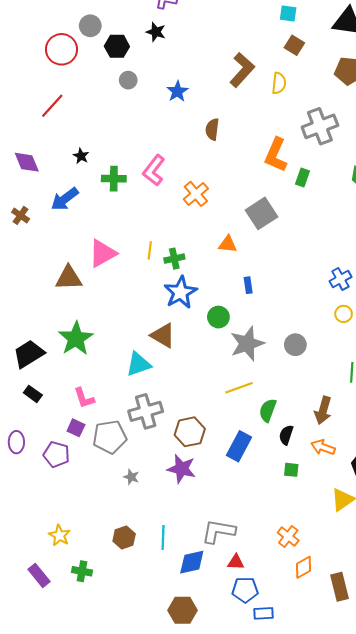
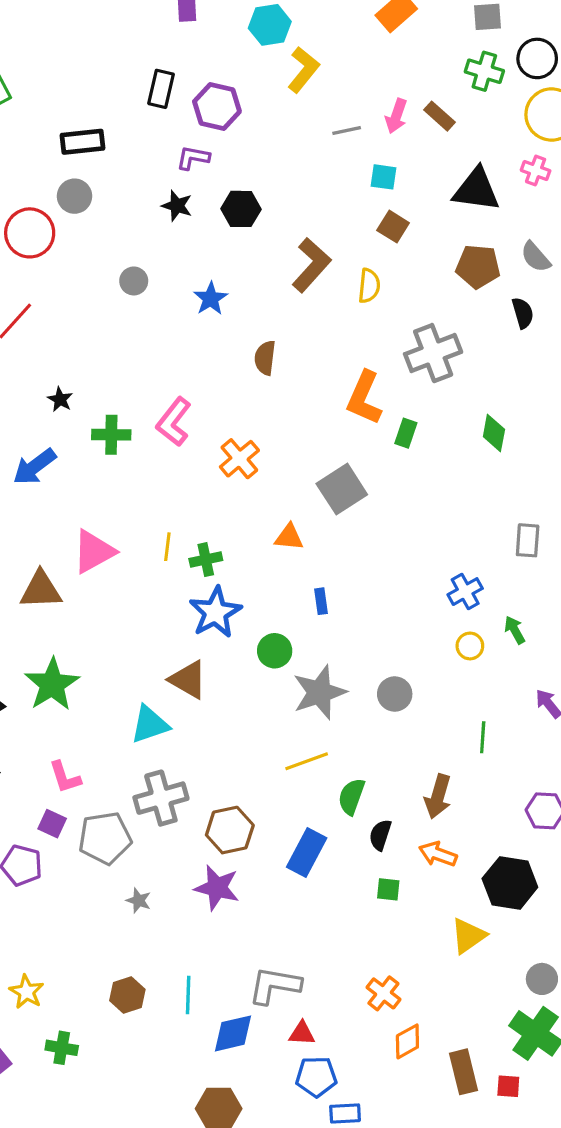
black hexagon: (117, 46) -> (241, 209), moved

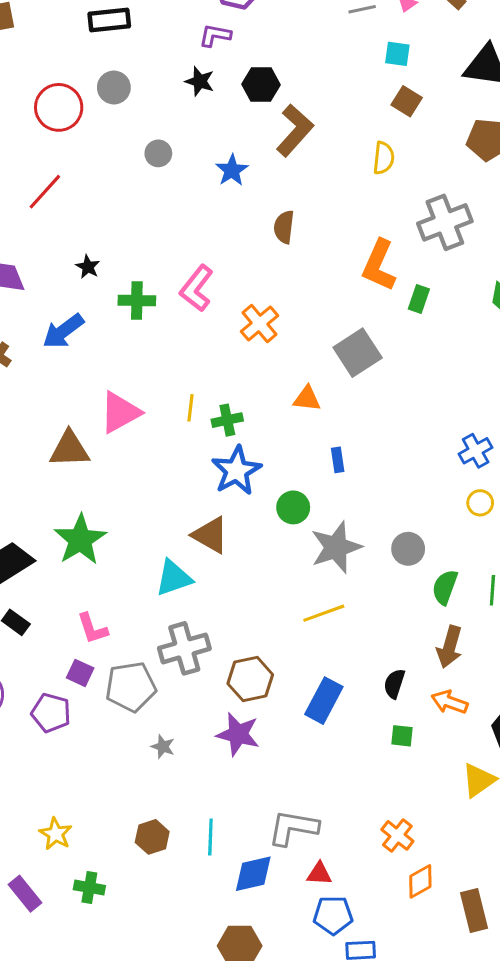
gray circle: (74, 196) -> (114, 87), moved
brown L-shape: (311, 265) -> (295, 130), moved
green semicircle: (351, 796) -> (445, 587), moved

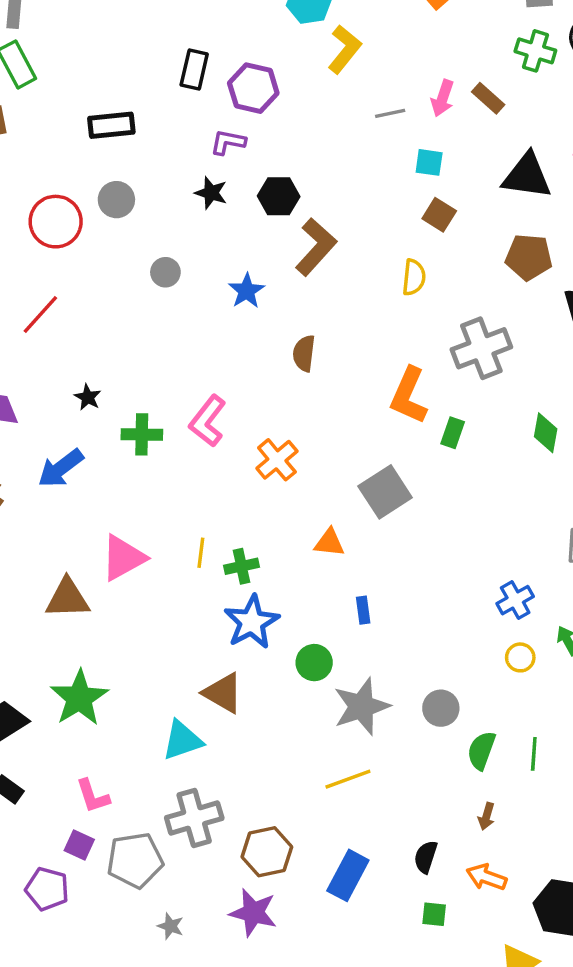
brown arrow: (449, 647) -> (486, 816), size x0.6

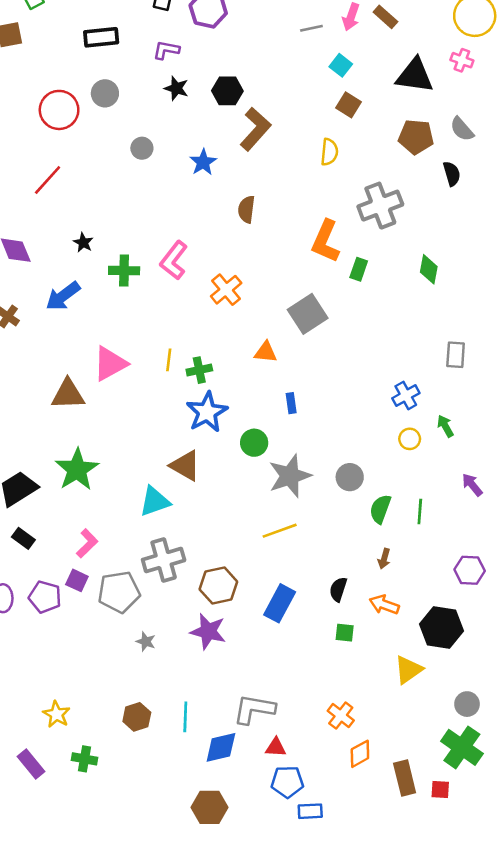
purple L-shape: (228, 142) -> (166, 50), moved
cyan square: (429, 162) -> (341, 65), turned 30
pink L-shape: (93, 796) -> (87, 543), turned -116
purple pentagon: (47, 889) -> (45, 597), moved

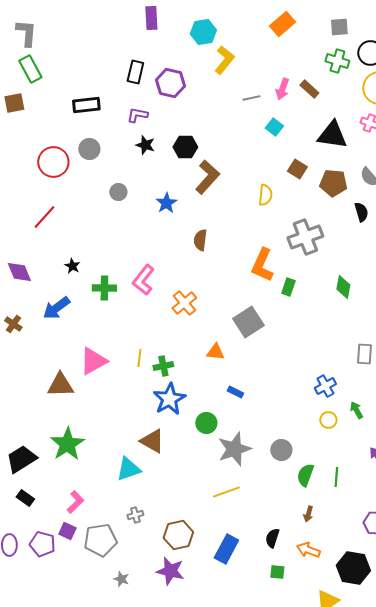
brown square: (348, 105) -> (297, 169), moved
blue rectangle: (291, 403) -> (235, 392), turned -56
gray cross: (164, 560) -> (135, 515), size x0.5

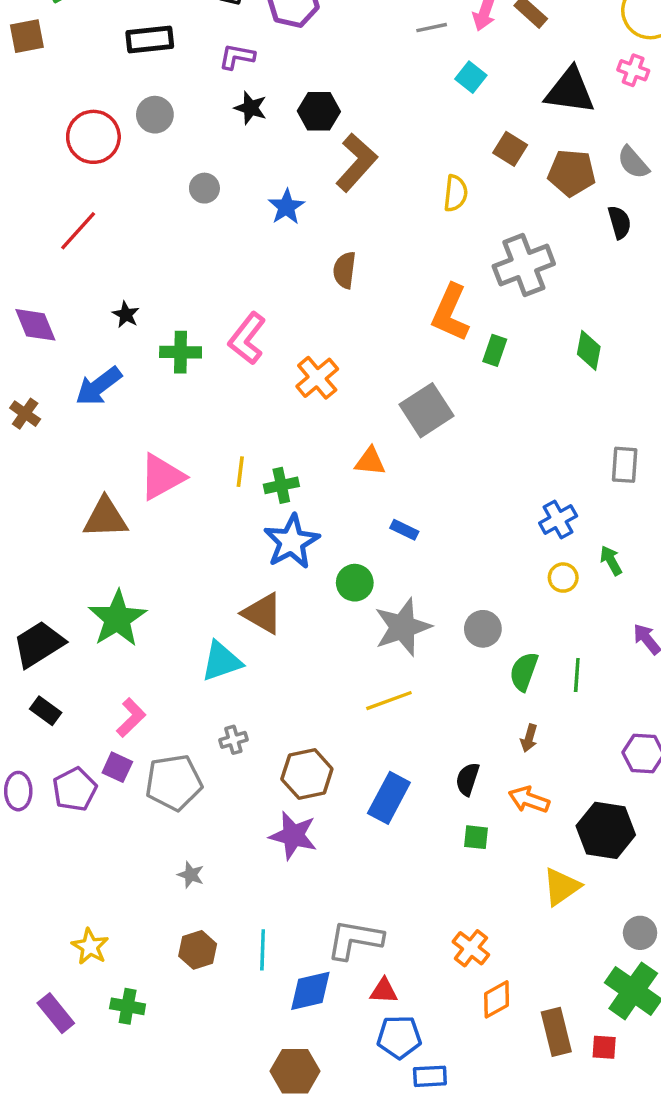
purple pentagon: (42, 544) -> (75, 789), turned 30
gray star: (121, 579) -> (191, 875), moved

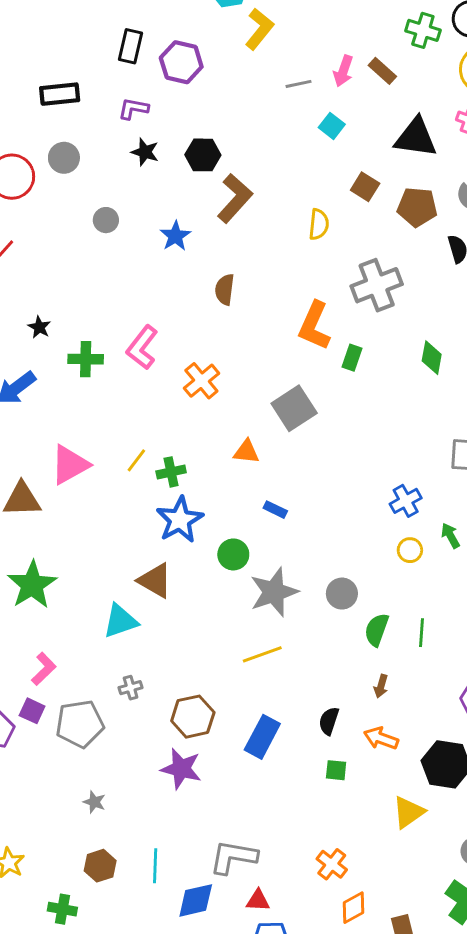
yellow line: (240, 472) -> (136, 460), turned 30
green cross: (128, 1006) -> (62, 909), moved

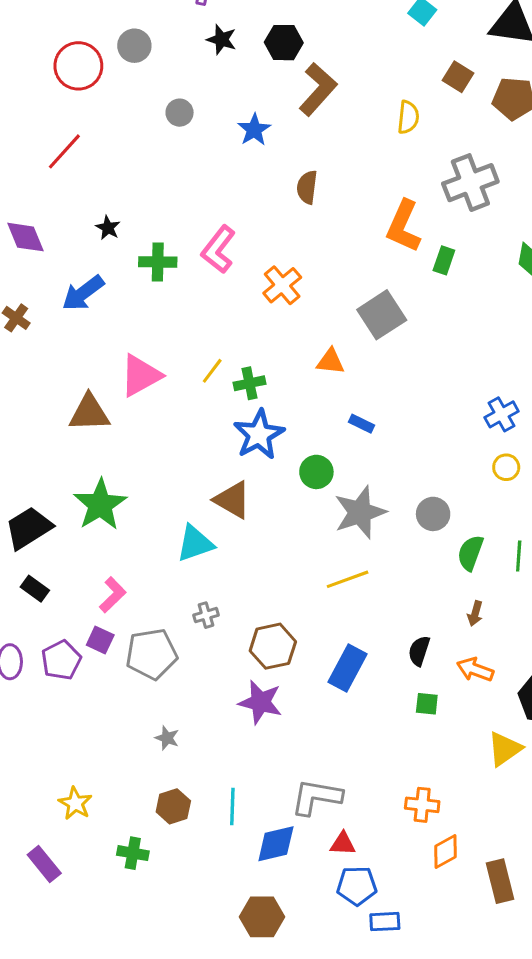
orange cross: (332, 864) -> (422, 805), turned -32

